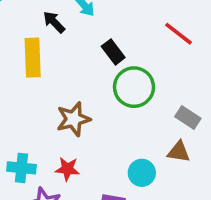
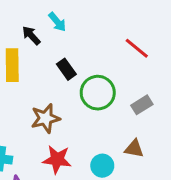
black rectangle: (113, 52) -> (66, 69), moved
gray rectangle: (188, 117) -> (142, 105), moved, turned -66
red star: (67, 169) -> (57, 160), moved, size x1.4

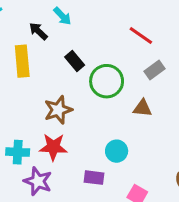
gray rectangle: (142, 105) -> (155, 70), moved
brown triangle: (134, 149) -> (142, 108), moved
red star: (57, 160) -> (53, 147), moved

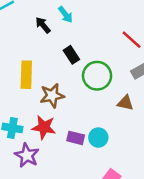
yellow rectangle: (22, 61) -> (26, 75), moved
purple rectangle: (94, 178) -> (76, 138), moved

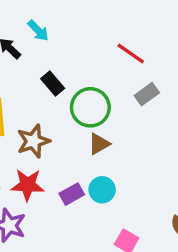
brown triangle: (125, 103) -> (99, 144), moved, turned -36
purple rectangle: (76, 138) -> (72, 194), turned -36

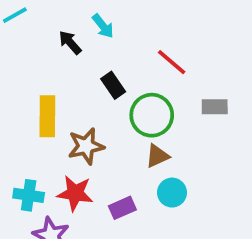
red line: (131, 53) -> (172, 62), moved
gray rectangle: (147, 94) -> (215, 107), turned 30
cyan circle: (102, 190) -> (172, 193), moved

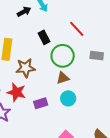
black arrow: (70, 42) -> (24, 12), turned 96

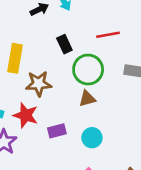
red line: (77, 29) -> (108, 35), turned -60
cyan circle: (68, 98) -> (92, 138), moved

